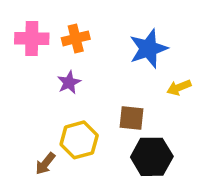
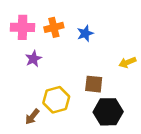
blue star: (148, 49) -> (85, 33), moved, size x0.6
purple star: (69, 82) -> (33, 59), moved

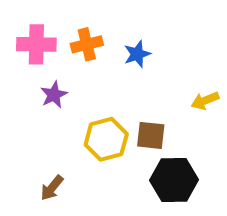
yellow hexagon: (56, 100) -> (106, 139), moved

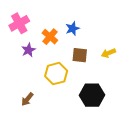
pink cross: (36, 44) -> (19, 23), turned -30
orange cross: (87, 44) -> (50, 37), moved, turned -35
brown square: (151, 135) -> (80, 55), moved

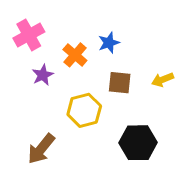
brown arrow: (27, 99) -> (41, 149), size x1.5

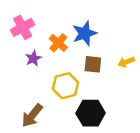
blue star: (109, 43) -> (85, 33), size x1.5
black hexagon: (138, 143) -> (91, 113), moved

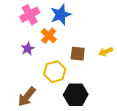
pink cross: (23, 27) -> (30, 15), moved
blue star: (85, 33) -> (61, 15), moved

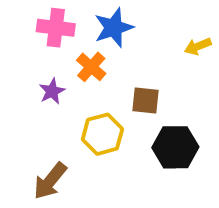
pink cross: (30, 15) -> (56, 28), turned 36
yellow arrow: (106, 52) -> (198, 46), moved
black hexagon: (76, 95) -> (175, 147), moved

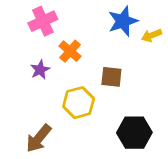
pink cross: (56, 28) -> (43, 21), turned -32
blue star: (114, 28) -> (123, 21), moved
black hexagon: (175, 147) -> (134, 133), moved

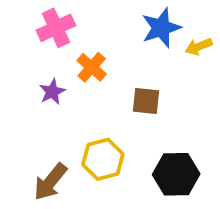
yellow hexagon: (79, 103) -> (103, 159), moved

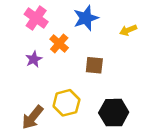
pink cross: (56, 28) -> (36, 18), turned -30
blue star: (161, 28) -> (86, 18), moved

